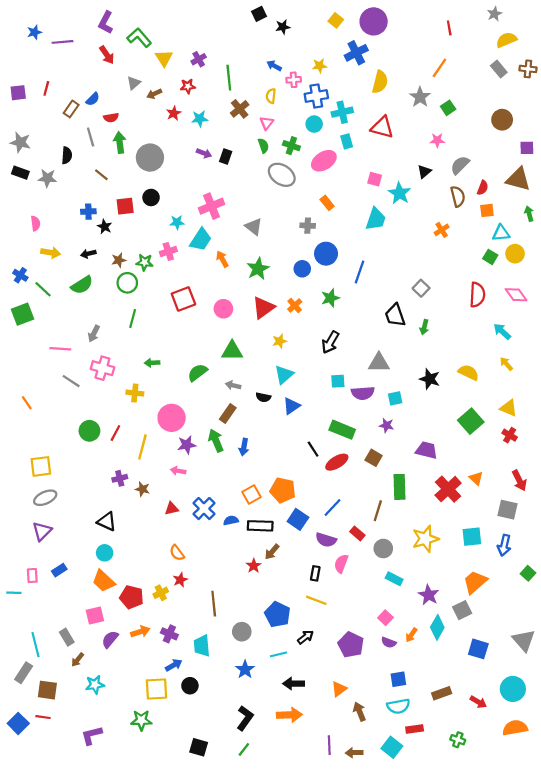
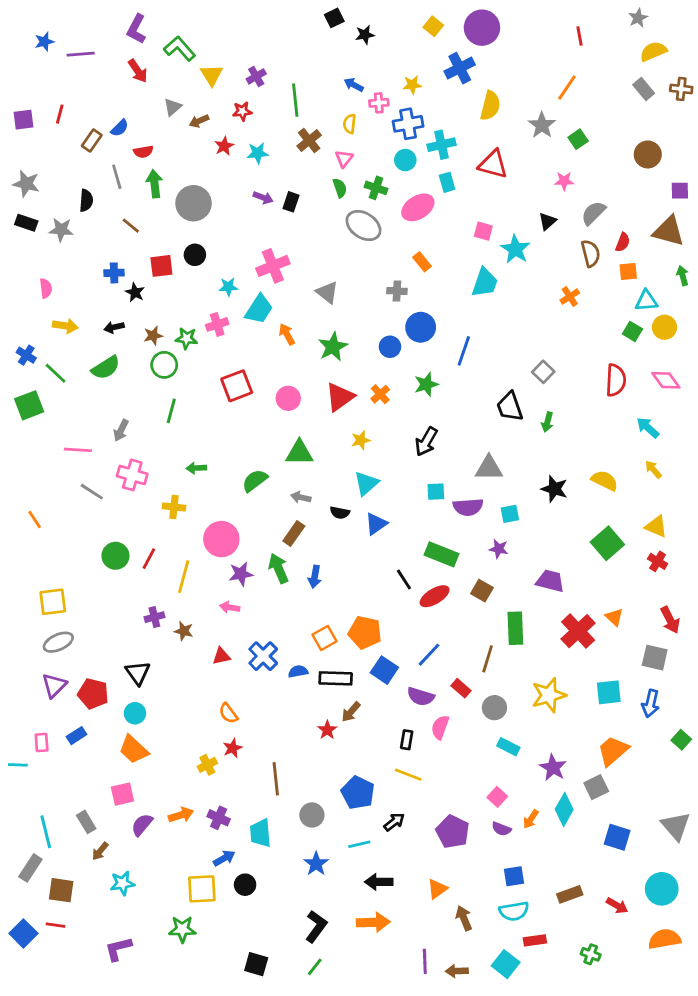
black triangle: (107, 522) -> (138, 673), turned 30
red pentagon: (132, 597) -> (93, 694), moved

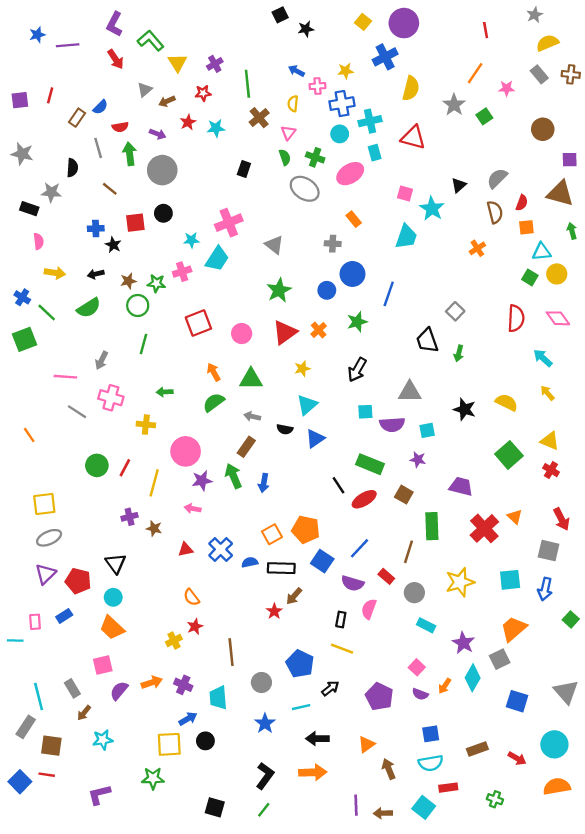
pink star: (564, 181) -> (507, 88), moved
purple arrow: (263, 198) -> (158, 134), moved
black rectangle: (26, 223) -> (29, 209), moved
orange arrow: (287, 334) -> (214, 372), moved

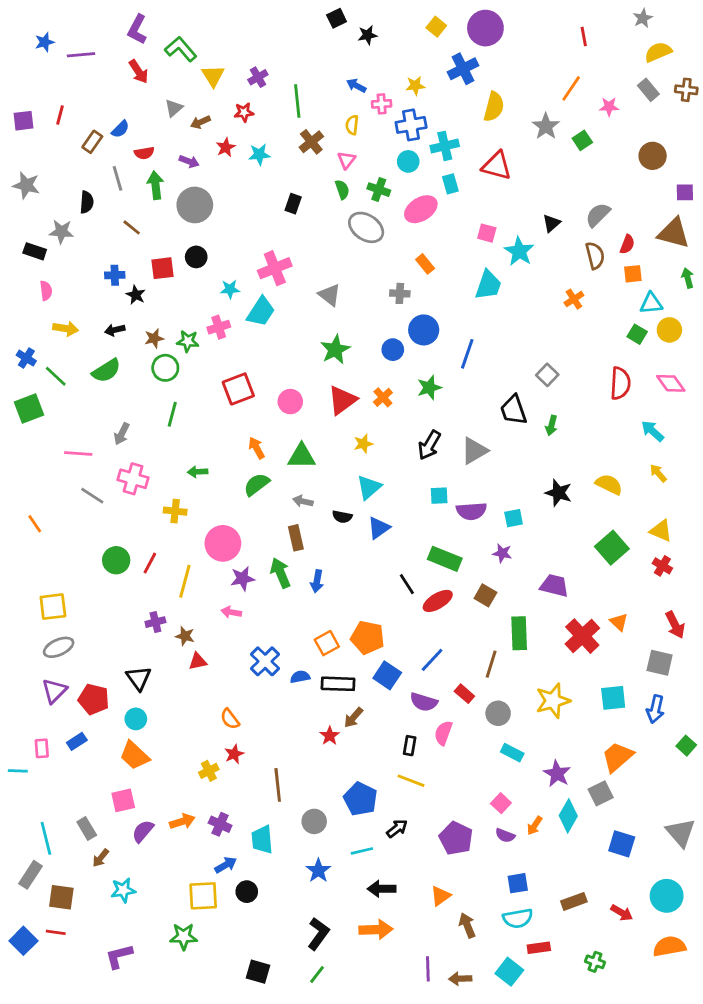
gray triangle: (410, 392) -> (474, 451), moved, turned -30
brown rectangle: (246, 447) -> (296, 538), turned -48
red triangle: (186, 549) -> (198, 661), moved

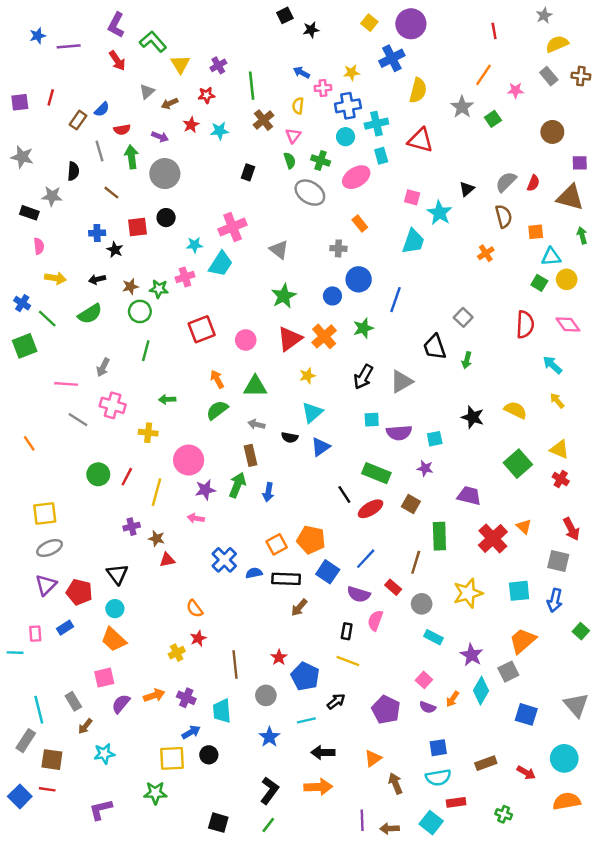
red semicircle: (627, 244) -> (533, 183), moved
orange cross: (383, 397) -> (324, 336), size x1.5
green arrow: (280, 573) -> (237, 485), turned 45
red star: (330, 736) -> (279, 657), moved

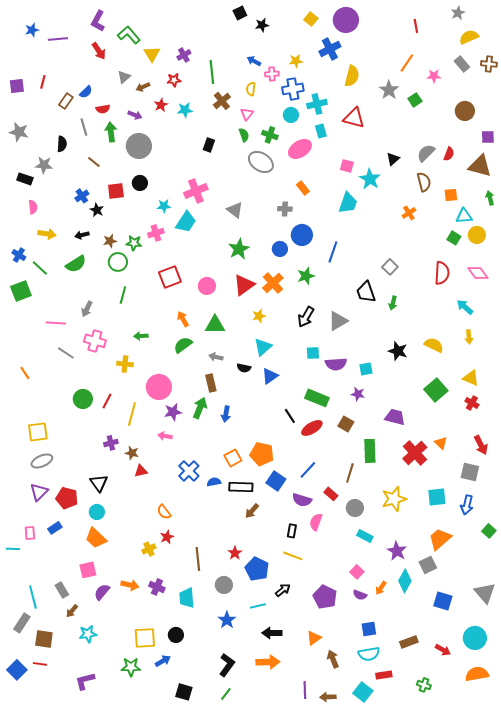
blue cross: (97, 233) -> (82, 196), turned -32
yellow arrow: (557, 401) -> (469, 337), turned -144
orange arrow: (154, 695) -> (130, 585), turned 30
blue arrow: (191, 732) -> (163, 661), moved

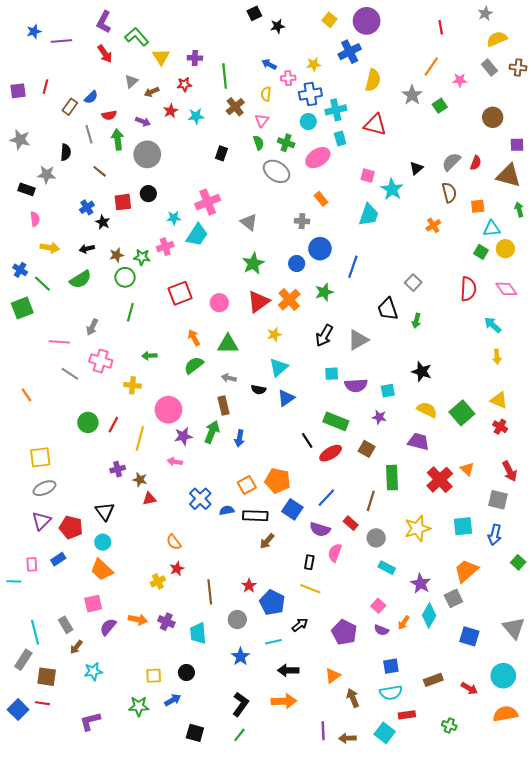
purple cross: (184, 55) -> (195, 58), turned 32
yellow semicircle: (434, 345) -> (427, 410), moved
yellow square: (145, 638) -> (154, 676), size x0.7

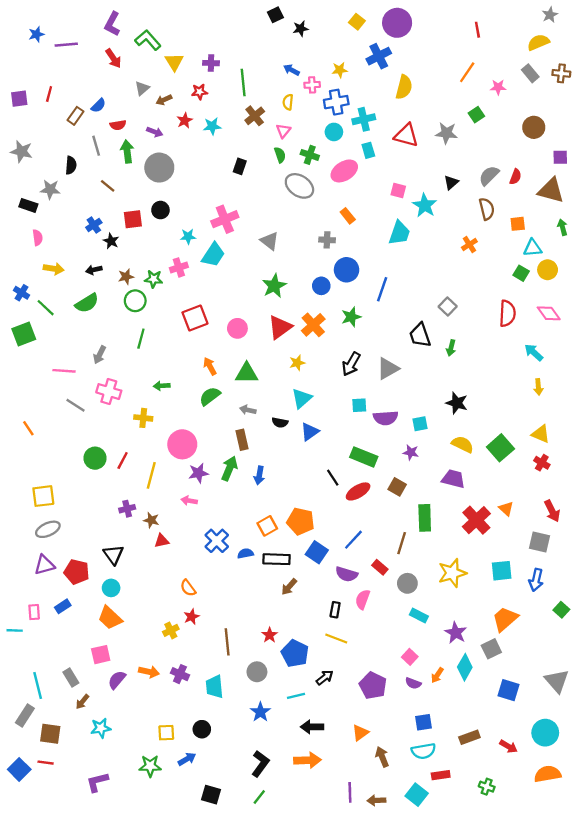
gray star: (485, 13) -> (550, 15), moved
gray star: (412, 95) -> (446, 133), moved, turned -30
purple triangle: (41, 521) -> (44, 565), turned 30

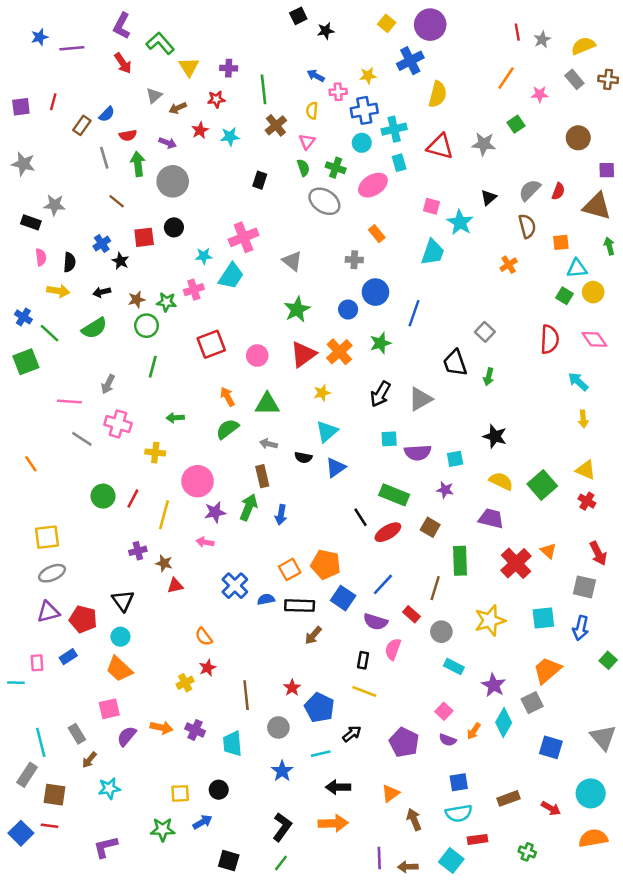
gray star: (550, 15) -> (542, 40), moved
black semicircle: (71, 165) -> (69, 262), moved

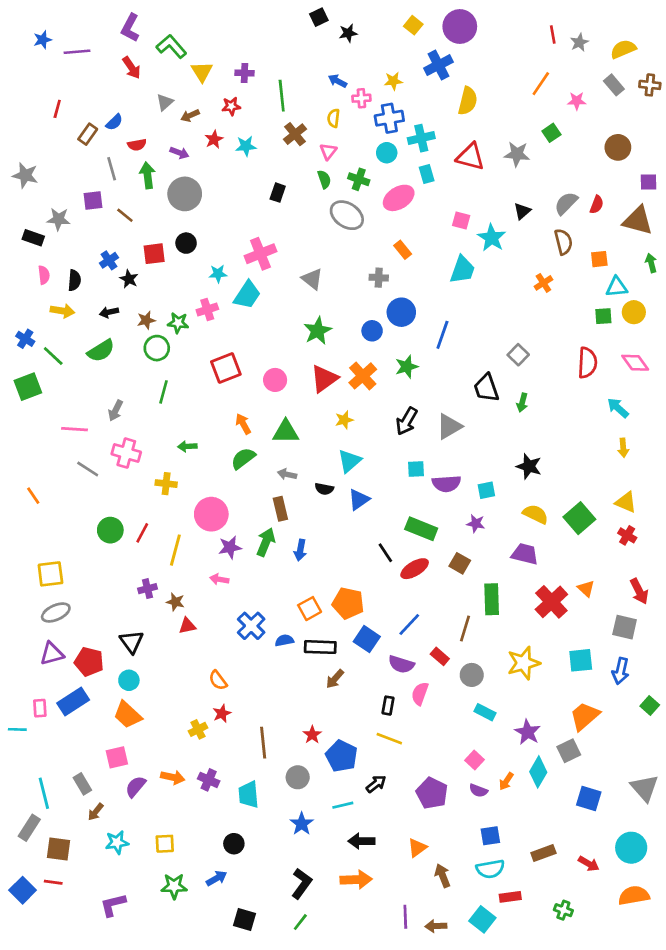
purple square: (21, 107) -> (93, 201), moved
green square: (565, 296) -> (603, 316), turned -35
blue rectangle: (68, 657) -> (73, 702), size x1.6
yellow square: (180, 793) -> (165, 844), moved

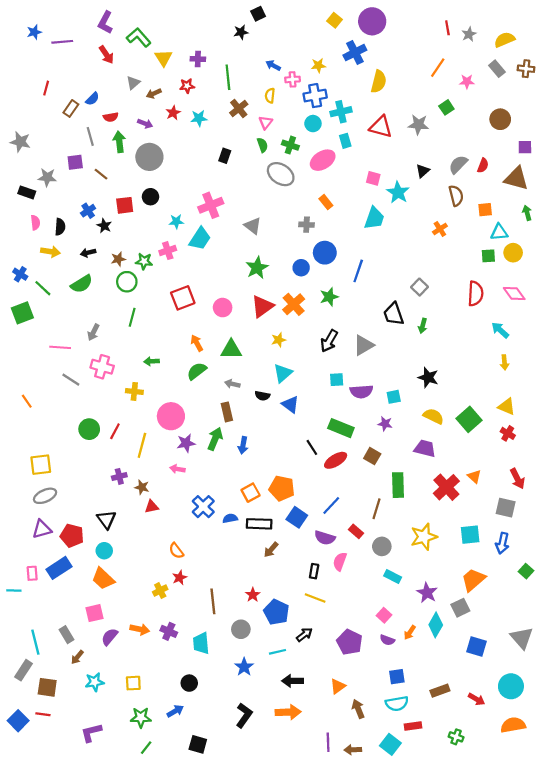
black star: (348, 33) -> (241, 32), moved
blue triangle: (359, 500) -> (290, 404), turned -48
green line: (300, 922) -> (146, 748), moved

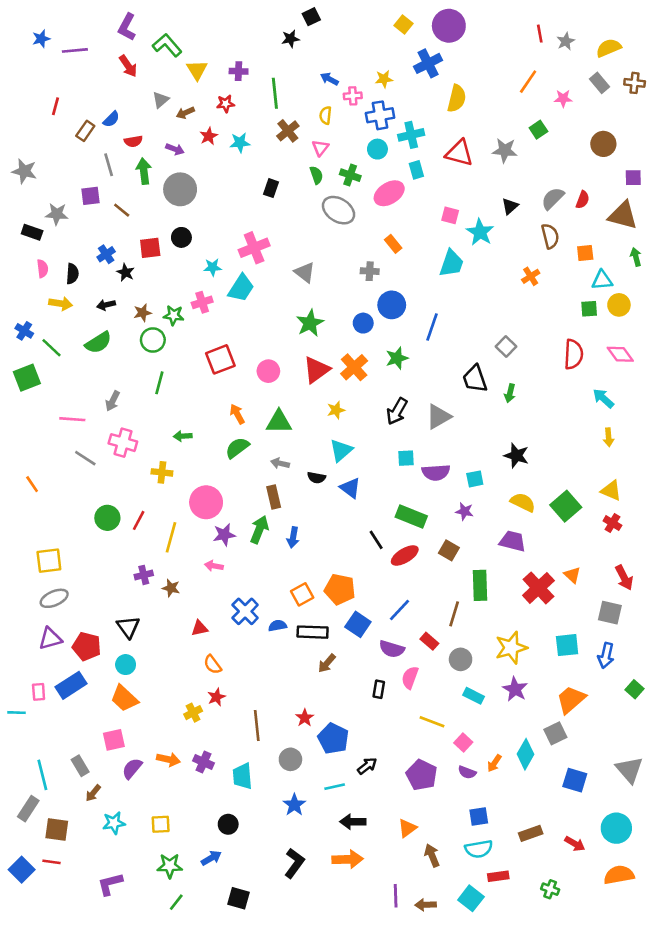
red triangle: (152, 507) -> (200, 628), moved
purple star: (427, 593) -> (515, 689), moved
yellow line: (315, 598) -> (432, 722), moved

